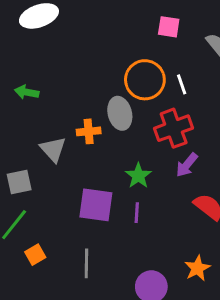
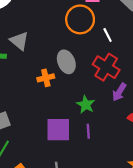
orange circle: (145, 80) -> (80, 19), moved
red cross: (174, 128) -> (106, 67), turned -30
gray triangle: (53, 149) -> (19, 41), moved

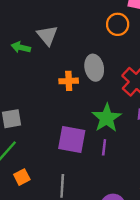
orange circle: (80, 19) -> (118, 24), size x0.7
green star: (86, 105) -> (107, 118), size x1.4

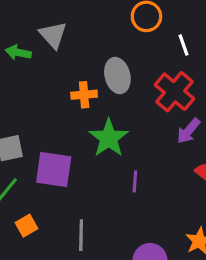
green star: (107, 118) -> (109, 138), moved
purple square: (72, 140) -> (54, 170), moved

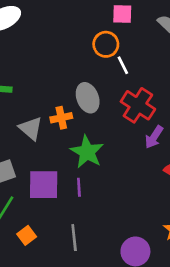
gray triangle: (53, 35) -> (31, 128), moved
white line: (183, 45) -> (123, 65), moved
purple line: (135, 181) -> (79, 187), moved

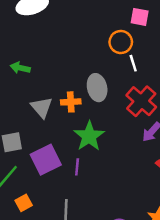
purple square: (44, 185) -> (46, 160), turned -36

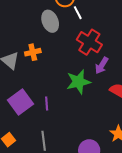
gray ellipse: (97, 88) -> (50, 21), moved
green star: (89, 136) -> (78, 82), moved, turned 30

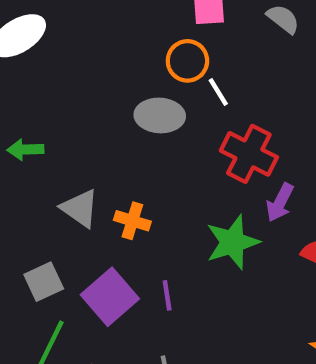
gray ellipse: (50, 21) -> (160, 115), turned -60
orange cross: (33, 52) -> (132, 221), moved, turned 35

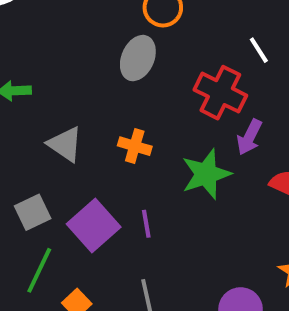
white line: (218, 92) -> (259, 50), moved
gray ellipse: (160, 115) -> (138, 58), turned -69
orange cross: (132, 221) -> (135, 146), moved

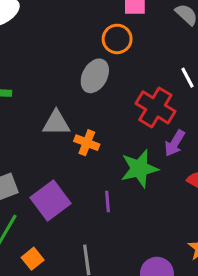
gray triangle: (65, 144) -> (56, 123), moved, turned -40
purple line: (146, 224) -> (108, 201), moved

